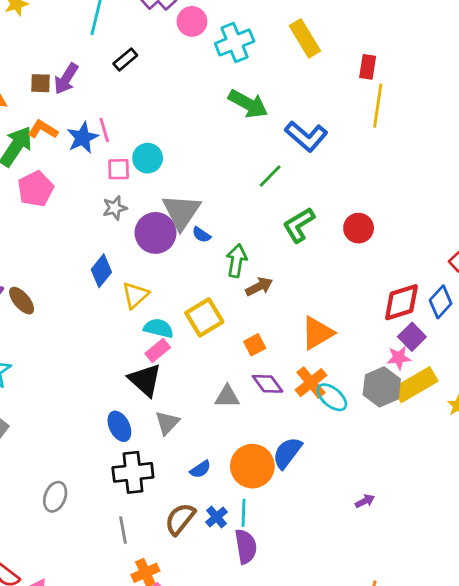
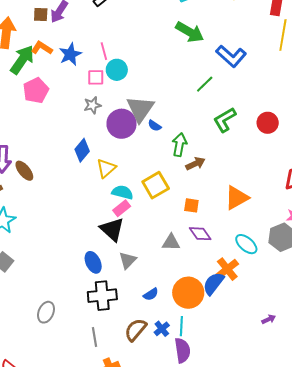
pink line: (104, 130) -> (104, 51), moved
orange square: (255, 345) -> (191, 205), turned 35
orange cross: (311, 383) -> (227, 269), moved

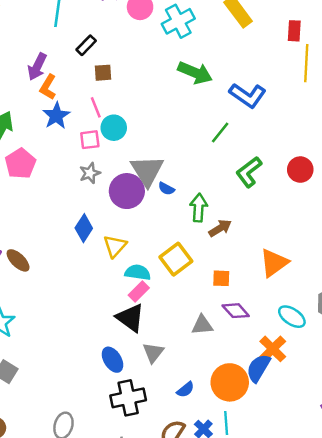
brown square: (41, 15) -> (103, 73), moved
orange L-shape: (42, 48) -> (48, 87), moved, turned -85

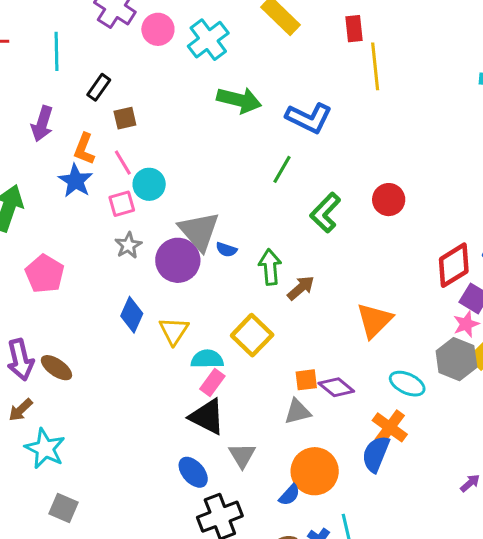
orange L-shape: (48, 87) -> (84, 149), moved
pink pentagon: (20, 164) -> (45, 274), moved
orange square: (221, 278) -> (306, 380), moved
orange circle: (230, 382) -> (315, 471), moved

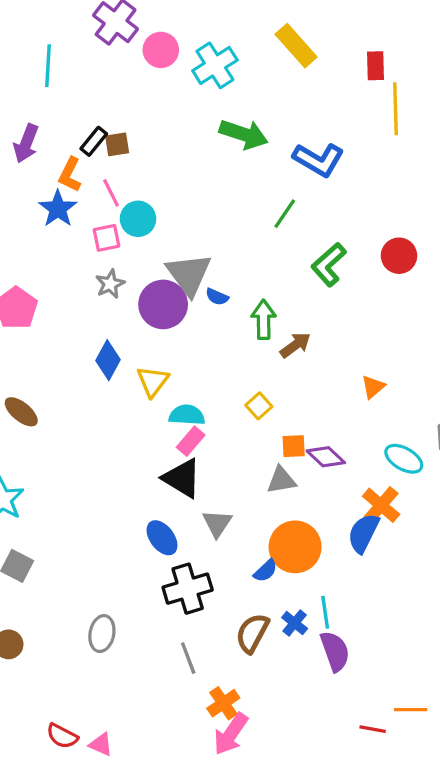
black rectangle: (99, 87) -> (94, 141), moved
orange triangle: (374, 320) -> (373, 387), size x0.6
yellow square: (252, 335) -> (259, 406), moved, size x0.6

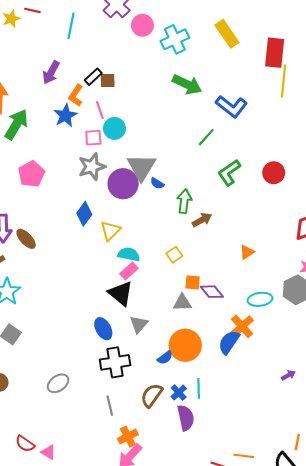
red rectangle: (375, 66) -> (275, 53), size x1.6
gray star: (110, 284) -> (92, 167), size x1.5
cyan ellipse: (404, 459) -> (260, 299), turned -45
gray ellipse: (102, 634) -> (58, 383), turned 35
purple semicircle: (335, 651) -> (186, 418), moved

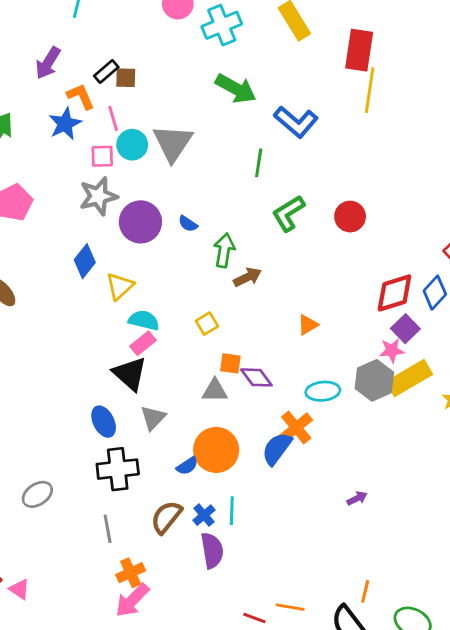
orange L-shape: (76, 95) -> (81, 96), turned 120
green line: (206, 137) -> (259, 163), turned -36
gray triangle: (141, 167) -> (173, 143), moved

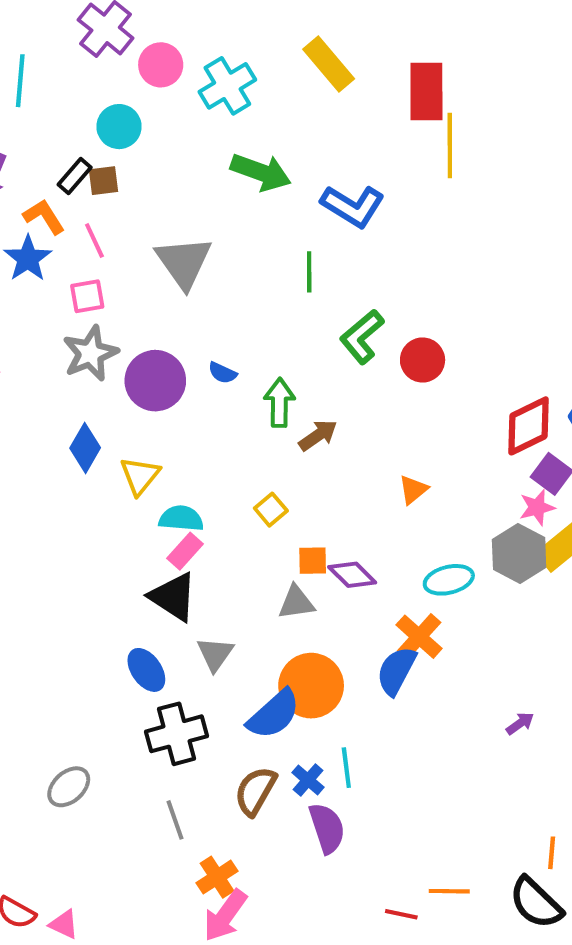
cyan circle: (132, 145) -> (119, 127), moved
red circle: (350, 217) -> (423, 360), moved
blue semicircle: (187, 466) -> (274, 714), size x1.8

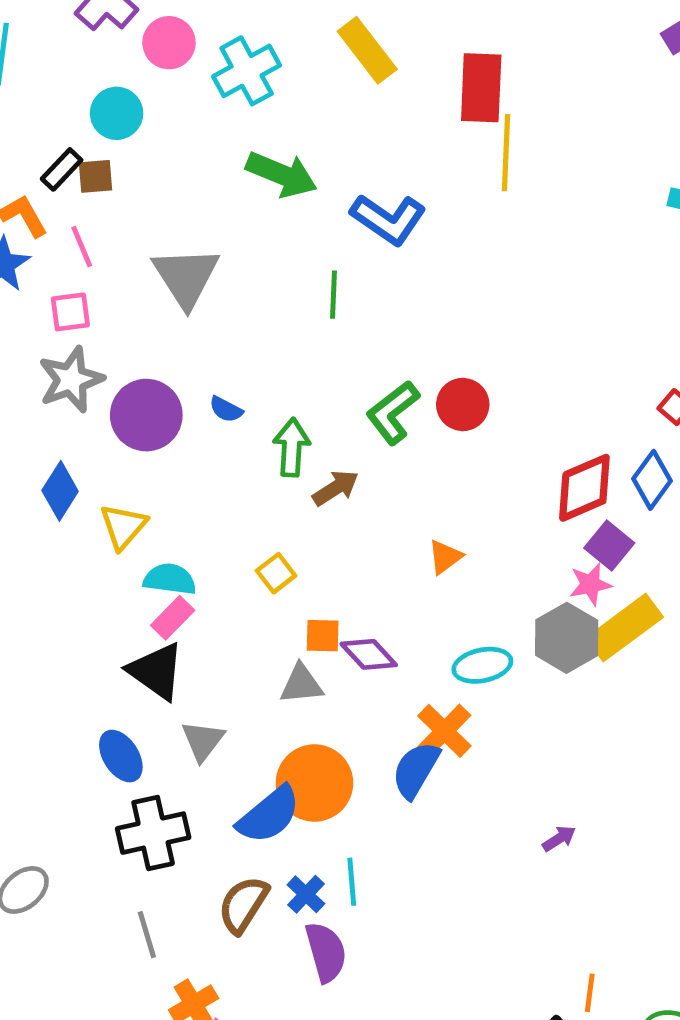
green L-shape: (362, 337) -> (393, 412), moved

